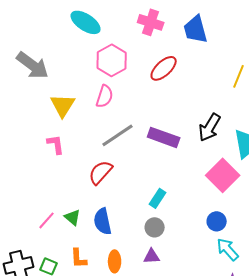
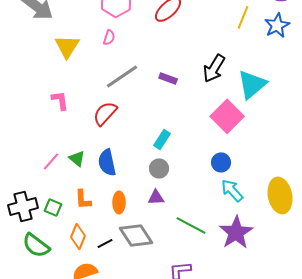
pink semicircle: (105, 96) -> (109, 37), size x0.7
purple rectangle: (164, 137) -> (168, 78), size x0.6
pink L-shape: (56, 144) -> (60, 100), moved

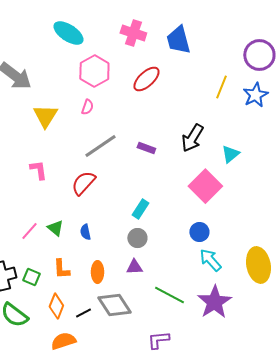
cyan triangle: (252, 84) -> (230, 154), size x0.6
blue semicircle: (107, 162) -> (85, 232), size x0.6

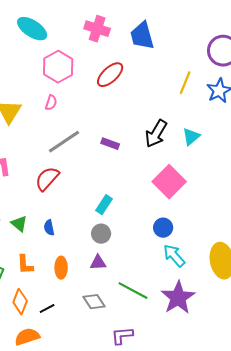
cyan triangle: (230, 154) -> (191, 137), moved
gray diamond: (114, 305) -> (94, 302), moved, size x0.7

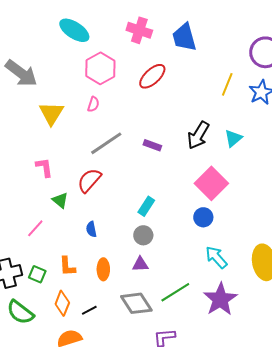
green triangle: (19, 224) -> (60, 200), moved
blue circle: (163, 228) -> (203, 217), moved
green line: (133, 291) -> (175, 292), turned -60
gray diamond: (94, 302) -> (136, 303), size x1.4

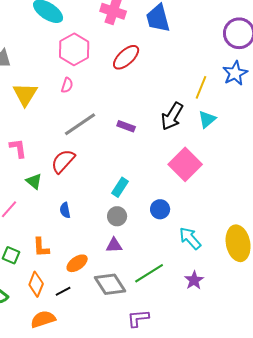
yellow line: (227, 84) -> (201, 87), moved
blue circle: (203, 217) -> (160, 209), moved
orange ellipse: (103, 269) -> (77, 263), moved, turned 55
purple star: (220, 299) -> (194, 280), size x0.6

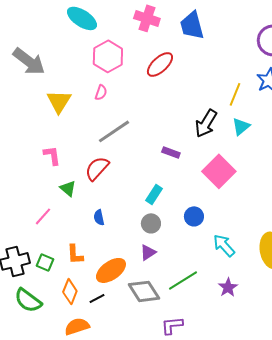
purple rectangle: (126, 126) -> (171, 152), moved
purple triangle: (114, 245) -> (148, 252), turned -30
orange ellipse: (77, 263) -> (111, 270), size x1.4

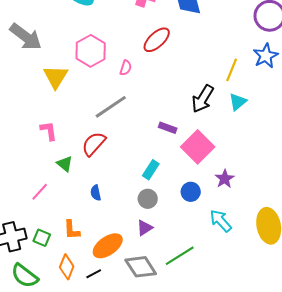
pink hexagon: (108, 56) -> (91, 51), moved
pink semicircle: (101, 92) -> (126, 68), moved
pink square: (219, 171) -> (198, 147), moved
purple star: (228, 287) -> (225, 179), moved

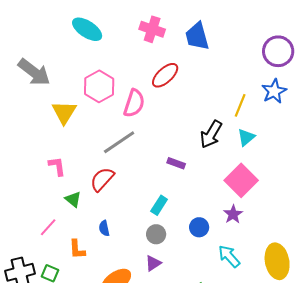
pink semicircle: (126, 68) -> (134, 103), size x1.8
pink square: (198, 147) -> (241, 180), moved
orange L-shape: (72, 230) -> (77, 249), moved

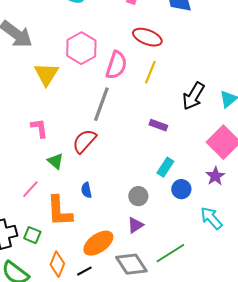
red ellipse: (165, 75) -> (147, 37), turned 64
yellow line: (240, 105) -> (150, 72), moved
gray line: (119, 142) -> (101, 104), turned -36
cyan rectangle: (159, 205) -> (165, 167), moved
orange L-shape: (77, 249) -> (59, 211), size x1.6

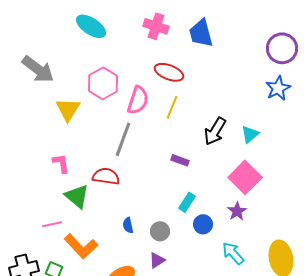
red semicircle: (84, 141) -> (106, 176), turned 56
green triangle: (55, 161) -> (77, 196), size x1.5
pink line: (30, 189) -> (52, 224), turned 36
blue semicircle: (86, 190) -> (128, 225), moved
orange L-shape: (59, 211) -> (81, 246), turned -40

